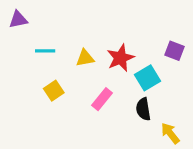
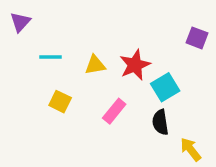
purple triangle: (18, 20) -> (20, 22), turned -36
purple square: (174, 51) -> (197, 38), moved
yellow square: (54, 91) -> (60, 102), turned -30

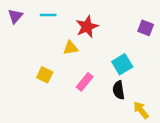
cyan line: (51, 57) -> (48, 15), moved
red star: (135, 65) -> (87, 27), moved

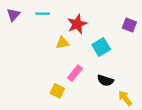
cyan square: (122, 64) -> (101, 47), moved
yellow square: (45, 75) -> (57, 91), moved
black semicircle: (119, 90) -> (105, 80), turned -63

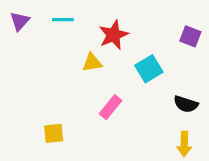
black semicircle: (105, 80) -> (186, 104), moved
yellow square: (57, 91) -> (54, 133), moved, turned -32
yellow arrow: (125, 98) -> (184, 144), turned -140

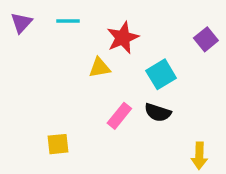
purple square: (190, 36) -> (206, 39), turned 30
black semicircle: (186, 104) -> (158, 113), moved

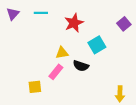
yellow triangle: (100, 68) -> (62, 53), moved
black semicircle: (158, 113) -> (81, 66), moved
pink rectangle: (119, 116) -> (56, 72), moved

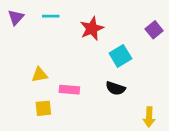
yellow triangle: (62, 53) -> (40, 75), moved
black semicircle: (81, 66) -> (115, 88), moved
pink rectangle: (56, 72) -> (69, 90), turned 56

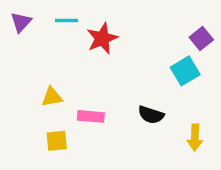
red star: (92, 29) -> (102, 38), moved
cyan square: (120, 56) -> (185, 71), moved
yellow arrow: (149, 117) -> (195, 138), moved

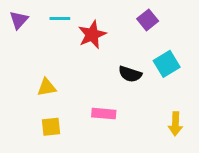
purple square: (201, 38) -> (148, 20), moved
black semicircle: (151, 115) -> (130, 74), moved
pink rectangle: (91, 116) -> (104, 114), moved

